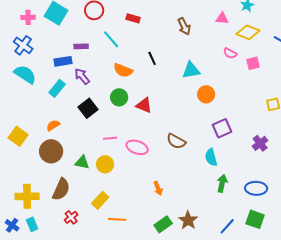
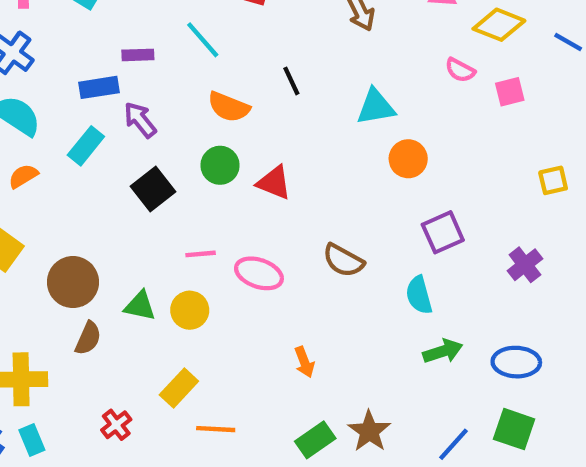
orange semicircle: (53, 125) -> (23, 176), moved
green arrow: (222, 183) -> (443, 351), turned 60
brown semicircle: (61, 189) -> (88, 338), moved, size x0.7

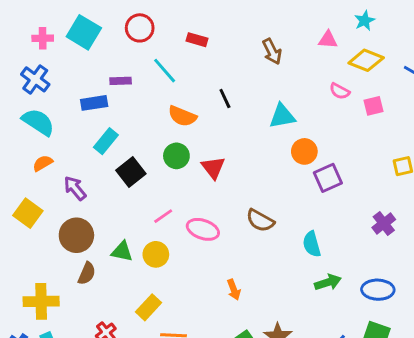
purple arrow: (140, 120) -> (75, 188), moved
cyan rectangle: (86, 146) -> (106, 141), moved
red triangle: (274, 183) -> (213, 168), turned 30
purple square: (443, 232) -> (328, 178), moved
pink line: (201, 254) -> (163, 216), turned -30

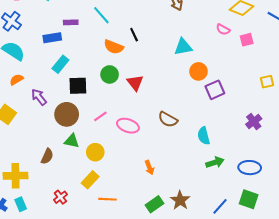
black line: (225, 99) -> (134, 35), moved
black square: (131, 172) -> (78, 86), turned 36
brown circle: (76, 235) -> (67, 114), moved
yellow circle: (156, 254) -> (95, 152), moved

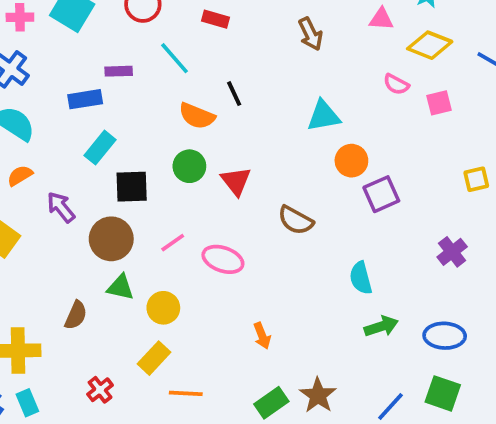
brown semicircle: (168, 119) -> (296, 220), moved

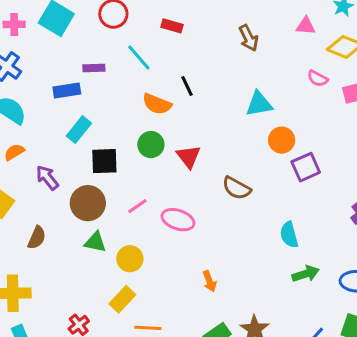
brown semicircle: (76, 315) -> (37, 238), moved

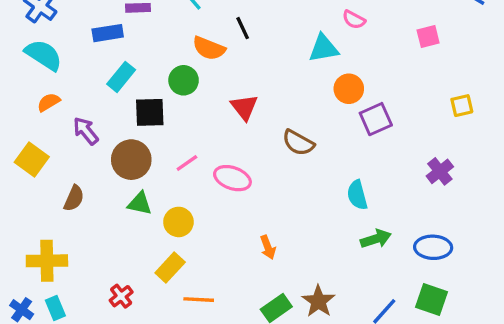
pink semicircle: (318, 78) -> (354, 20), moved
green circle: (151, 145) -> (184, 80), moved

